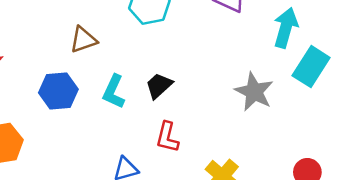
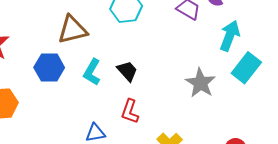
brown triangle: (83, 40) -> (72, 30), size x1.4
black trapezoid: (159, 86) -> (127, 71), turned 85

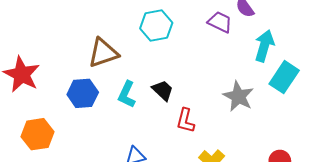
red L-shape: (130, 111) -> (186, 121), moved

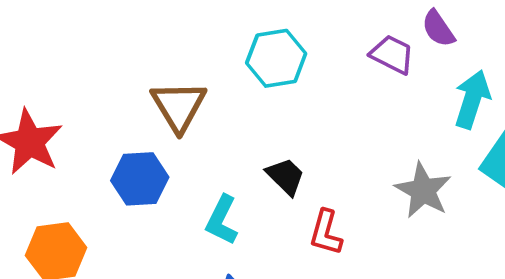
brown triangle: (103, 53) -> (179, 106), turned -44
cyan L-shape: (127, 94) -> (222, 220), moved

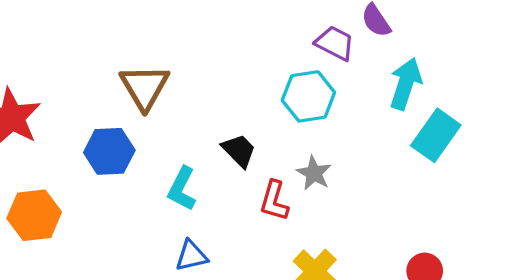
cyan hexagon: (276, 58) -> (308, 96), moved
gray star: (423, 190) -> (314, 173), moved, size x0.7

